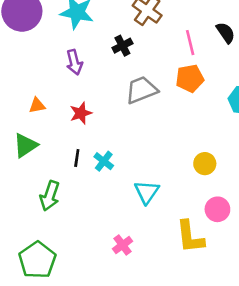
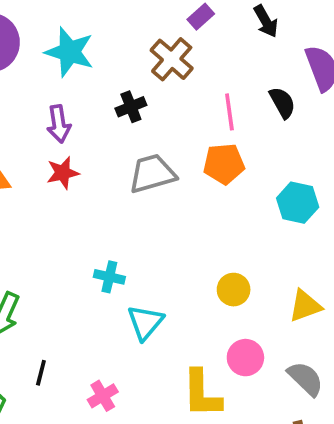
red star: (81, 113) -> (63, 173), moved
black line: (77, 158) -> (41, 373), moved
cyan cross: (104, 161) -> (109, 277), moved, turned -30

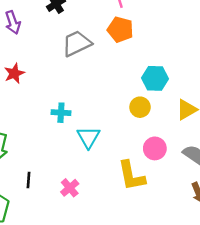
orange pentagon: (224, 164) -> (120, 30), turned 30
red star: (63, 173) -> (14, 73), moved
cyan hexagon: (298, 203) -> (155, 78), moved

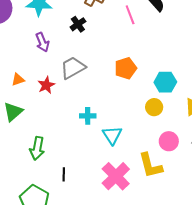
orange pentagon: (120, 30) -> (126, 68), moved, turned -30
gray trapezoid: (77, 43) -> (73, 68), moved
pink cross: (70, 188) -> (116, 176), moved, size x1.8

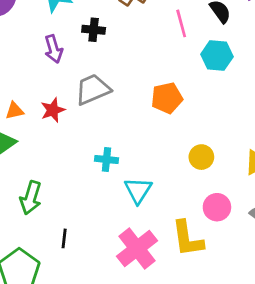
black cross: (78, 24) -> (94, 30), moved, turned 35
orange triangle: (18, 80) -> (14, 111), moved
cyan hexagon: (165, 82) -> (217, 55), moved

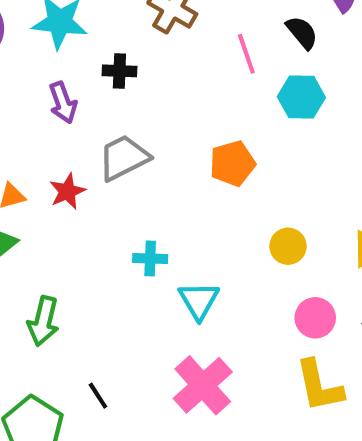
black line: (64, 238) -> (98, 396), moved, turned -36
yellow L-shape: (188, 239) -> (319, 386), moved

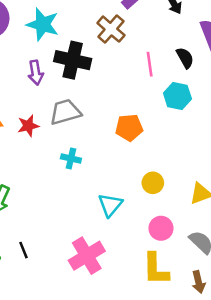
black cross: (119, 71) -> (73, 60), size x1.8
cyan cross: (150, 258) -> (71, 159), moved
cyan triangle: (199, 301) -> (110, 205), moved

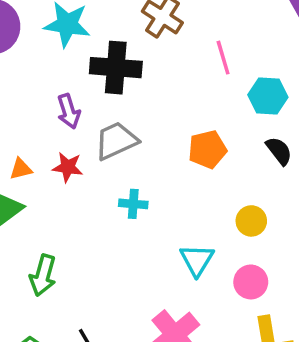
black semicircle: (185, 58) -> (279, 151), moved
purple arrow: (36, 73) -> (69, 111), moved
red star: (28, 126) -> (68, 167), turned 30
pink circle: (161, 228) -> (251, 282), moved

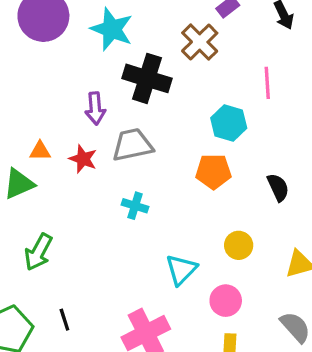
pink line: (223, 58) -> (267, 83), moved
cyan hexagon: (268, 96) -> (229, 123), moved

